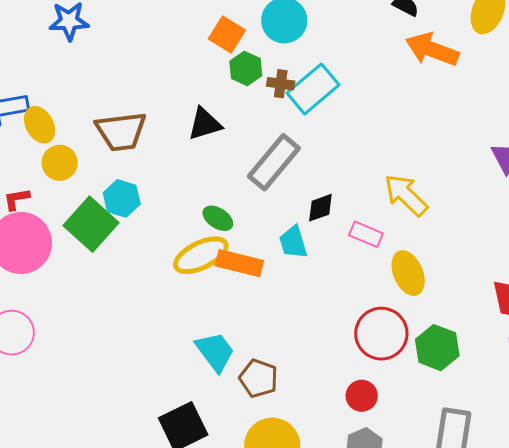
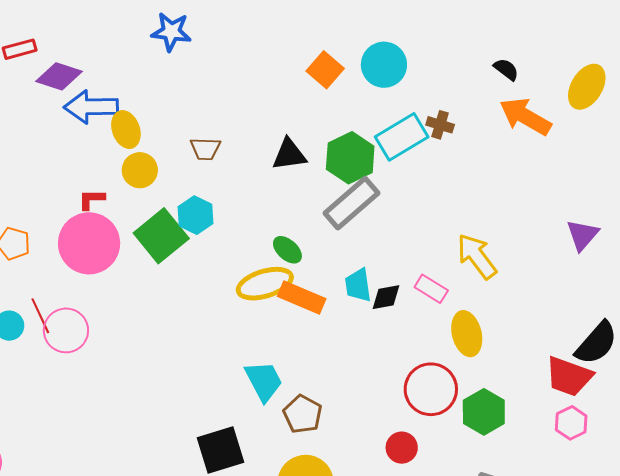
green hexagon: (246, 69) -> (350, 158), moved, size x1.5
brown cross: (281, 84) -> (440, 125), moved
brown trapezoid: (121, 131) -> (205, 149), size x0.6
black diamond: (320, 208) -> (386, 297), moved

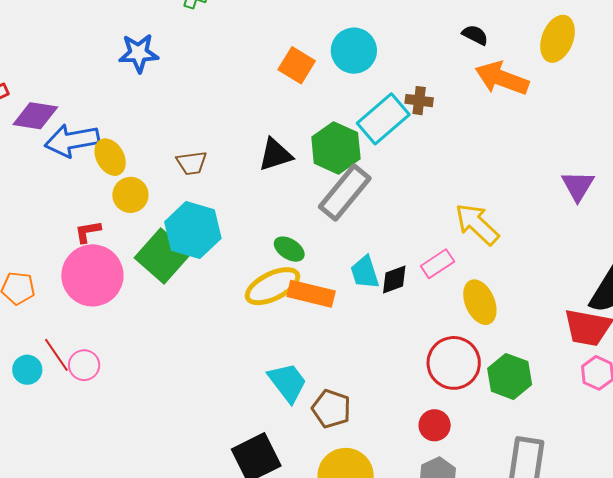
cyan hexagon: (195, 215) -> (193, 230), size x1.5
pink rectangle: (431, 289) -> (437, 264), turned -56
pink circle: (66, 330) -> (84, 365), size x0.7

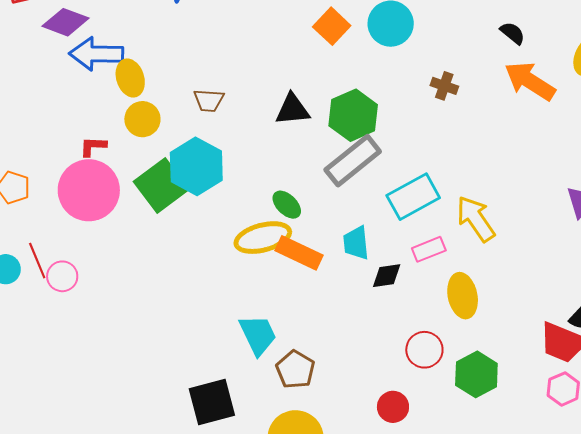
cyan rectangle: (383, 119) -> (413, 197), moved
black diamond: (394, 279) -> (387, 276), moved
red circle: (454, 363) -> (424, 350), size x0.7

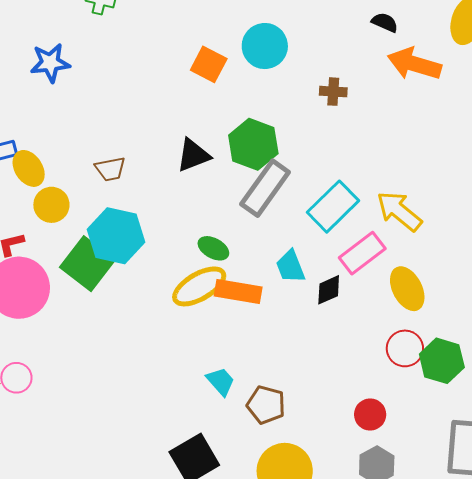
pink rectangle: (429, 249) -> (362, 253), size x1.4
cyan trapezoid: (258, 335) -> (221, 381), size x0.7
red circle: (424, 350) -> (405, 348), moved

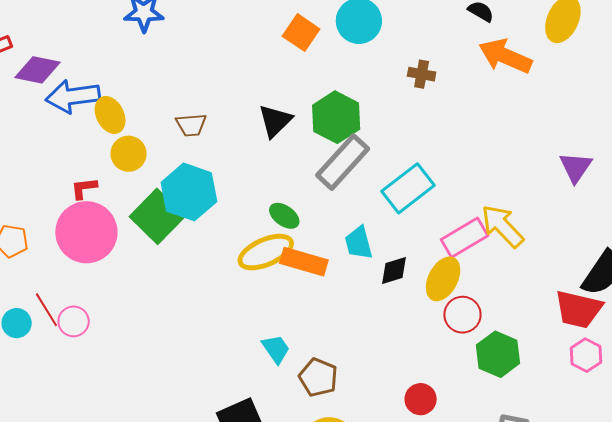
black triangle: (193, 155) -> (275, 121), turned -30
yellow arrow: (399, 211) -> (502, 226), moved
pink rectangle: (362, 253) -> (465, 238), moved
yellow ellipse: (407, 289) -> (443, 279), moved, turned 48
red circle: (405, 348) -> (462, 315), moved

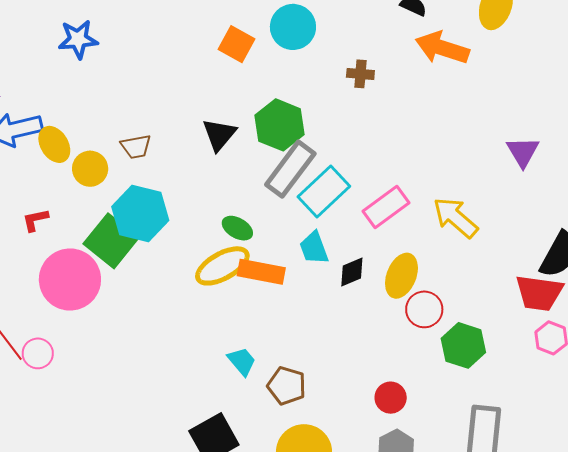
yellow circle: (129, 154) -> (90, 169), moved
cyan rectangle: (408, 188) -> (324, 192), moved
pink circle: (86, 232) -> (70, 279), moved
pink rectangle: (465, 238) -> (386, 207), moved

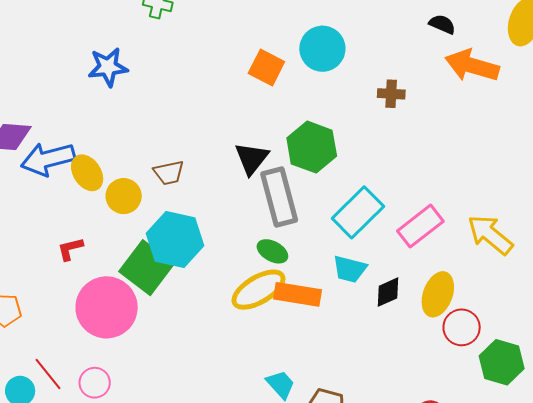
gray rectangle: (290, 169) -> (279, 197), moved, turned -50
cyan trapezoid: (314, 248) -> (350, 269), turned -54
pink circle: (38, 353) -> (95, 383), moved

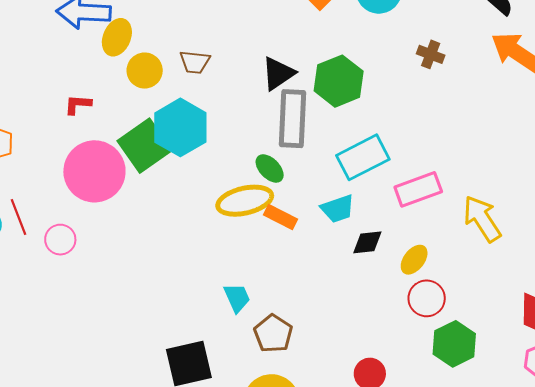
yellow ellipse: (87, 173) -> (117, 37), turned 39
cyan trapezoid: (350, 269) -> (338, 209), turned -51
orange rectangle: (298, 294) -> (280, 217), size x0.7
yellow ellipse: (438, 294) -> (414, 260), size x0.7

